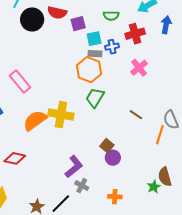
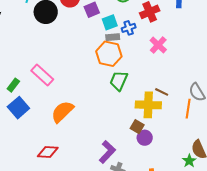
yellow cross: (61, 115) -> (148, 105), moved

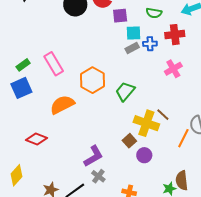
gray rectangle: (113, 37) -> (132, 48), turned -40
orange hexagon: (109, 54) -> (93, 80), moved
purple circle: (145, 138) -> (144, 155), moved

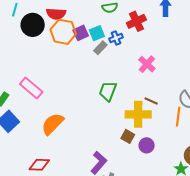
purple square: (120, 16) -> (81, 33), moved
pink cross: (173, 69) -> (147, 64), moved
orange hexagon: (93, 80) -> (63, 32), moved

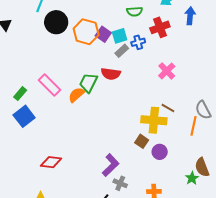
red semicircle: (56, 14) -> (111, 74), moved
purple square: (81, 33) -> (103, 34), turned -35
green trapezoid: (108, 91) -> (88, 83), moved
orange semicircle: (53, 124) -> (76, 95), moved, size x0.7

